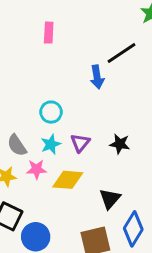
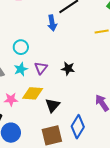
pink star: (36, 169) -> (11, 99), moved
black triangle: (110, 199) -> (53, 105), moved

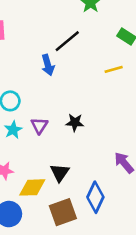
yellow diamond: (33, 93) -> (32, 187), moved

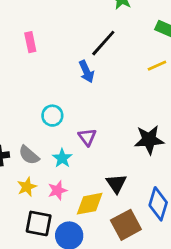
black star: (75, 123) -> (149, 140), moved, size x1.5
cyan star: (13, 130) -> (62, 158), moved

